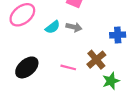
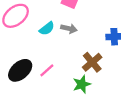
pink line: (68, 67) -> (47, 70), moved, turned -56
green star: (111, 81) -> (82, 84), moved

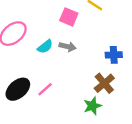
brown cross: (92, 62) -> (104, 83), moved
green star: (82, 84) -> (92, 106), moved

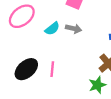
pink line: (45, 89) -> (52, 69), turned -42

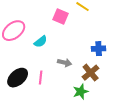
gray arrow: (74, 29) -> (65, 63), moved

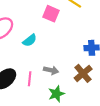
gray arrow: (65, 63) -> (51, 70), moved
green star: (81, 92) -> (56, 94), moved

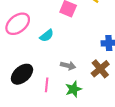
pink line: (30, 79) -> (47, 85), moved

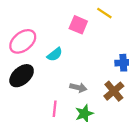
black ellipse: (22, 74) -> (22, 76), moved

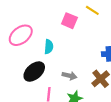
cyan semicircle: (55, 54) -> (49, 47), turned -48
black ellipse: (22, 76) -> (34, 72), moved

